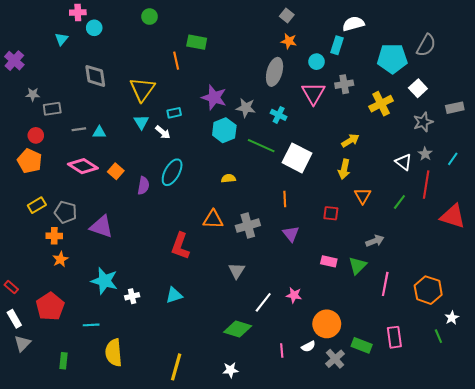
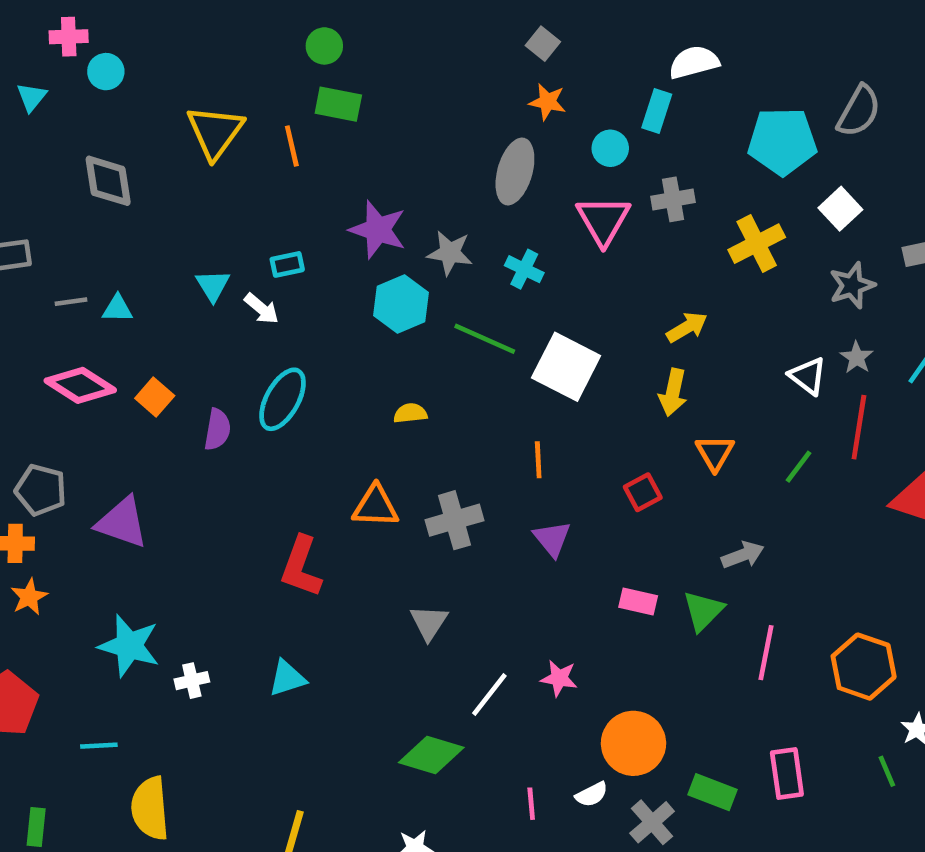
green circle: (150, 17) -> (324, 46), moved
yellow triangle: (142, 89) -> (215, 132), moved
red square: (331, 213) -> (643, 492), turned -35

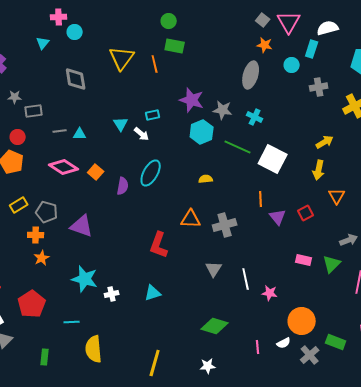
pink triangle: (603, 220) -> (289, 22), moved
purple triangle: (552, 539) -> (278, 217), moved
white line: (489, 694) -> (246, 279), moved, turned -50

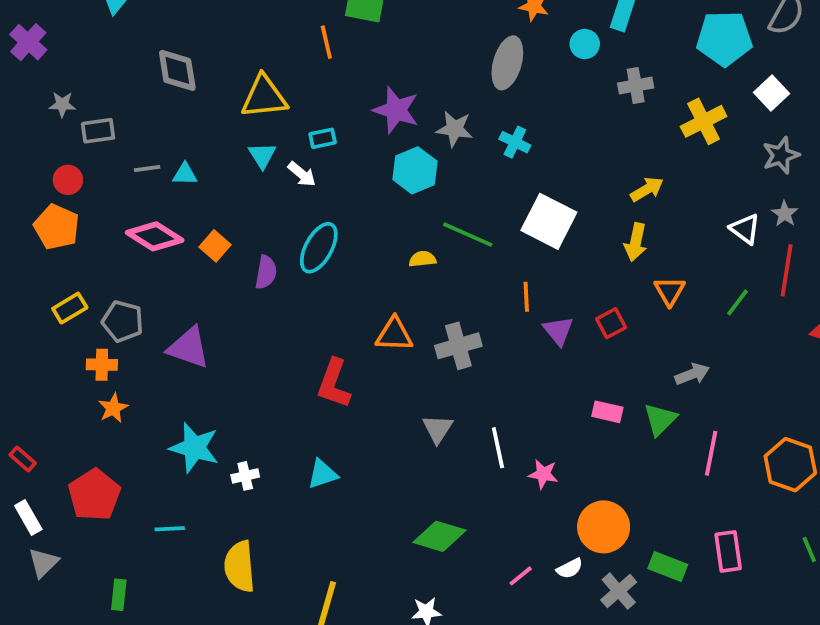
yellow triangle: (122, 58) -> (264, 97), moved, turned 48
green line: (238, 147) -> (468, 235), moved
pink line: (258, 347) -> (521, 576), turned 56
yellow semicircle: (94, 349) -> (240, 566), moved

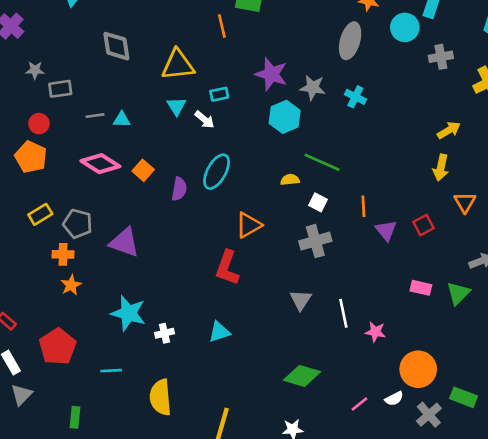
cyan circle: (585, 44) -> (405, 27), size x1.4
white square: (549, 221) -> (318, 202), moved, size x0.5
orange triangle: (394, 334) -> (249, 225), moved, turned -32

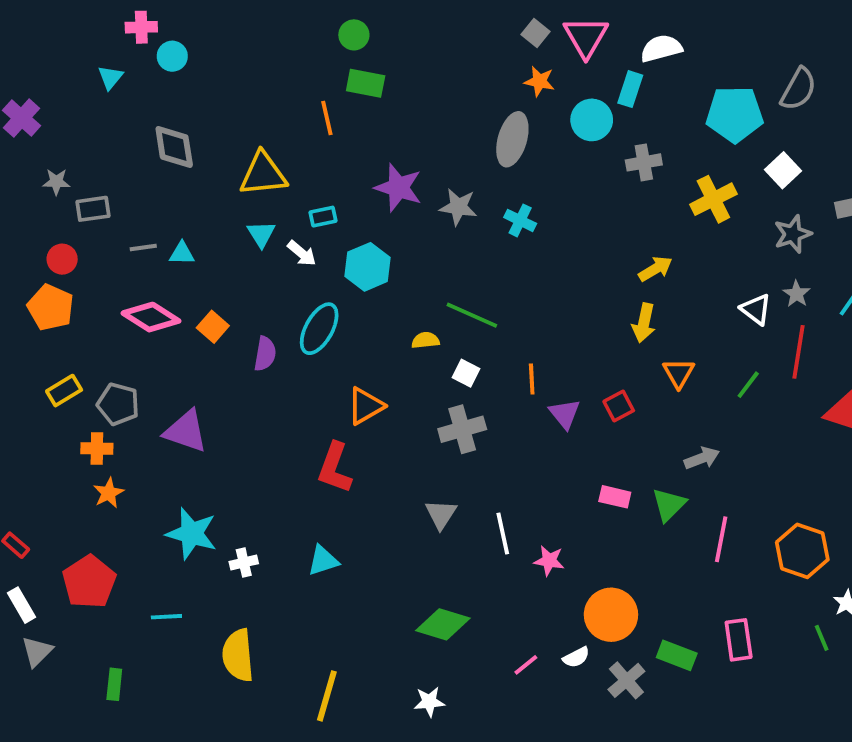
cyan hexagon: (285, 117) -> (367, 267), moved

